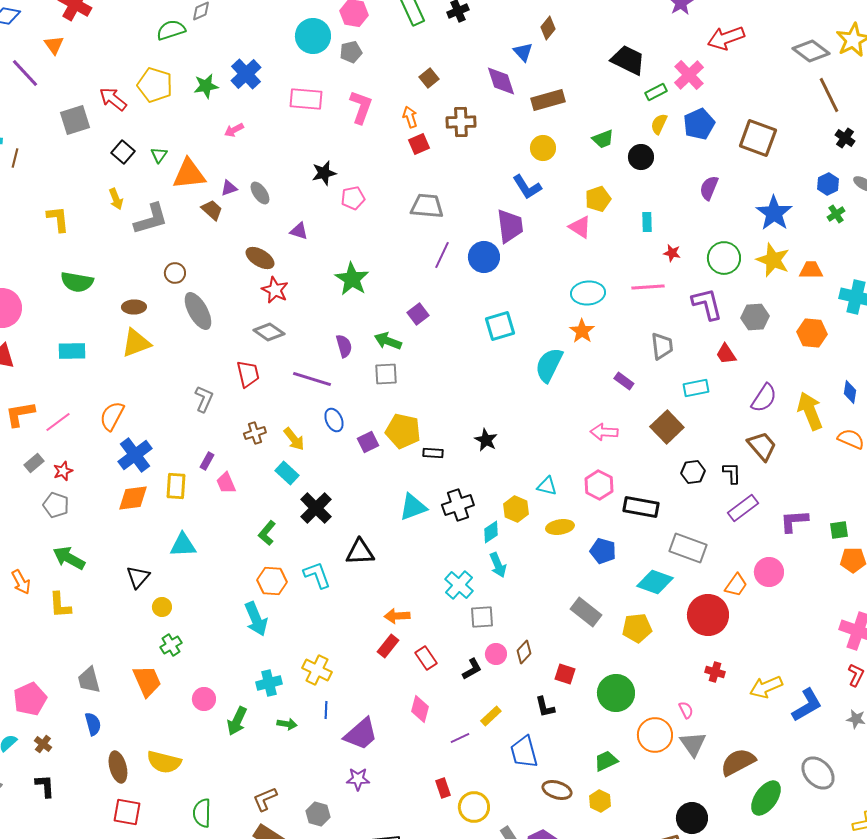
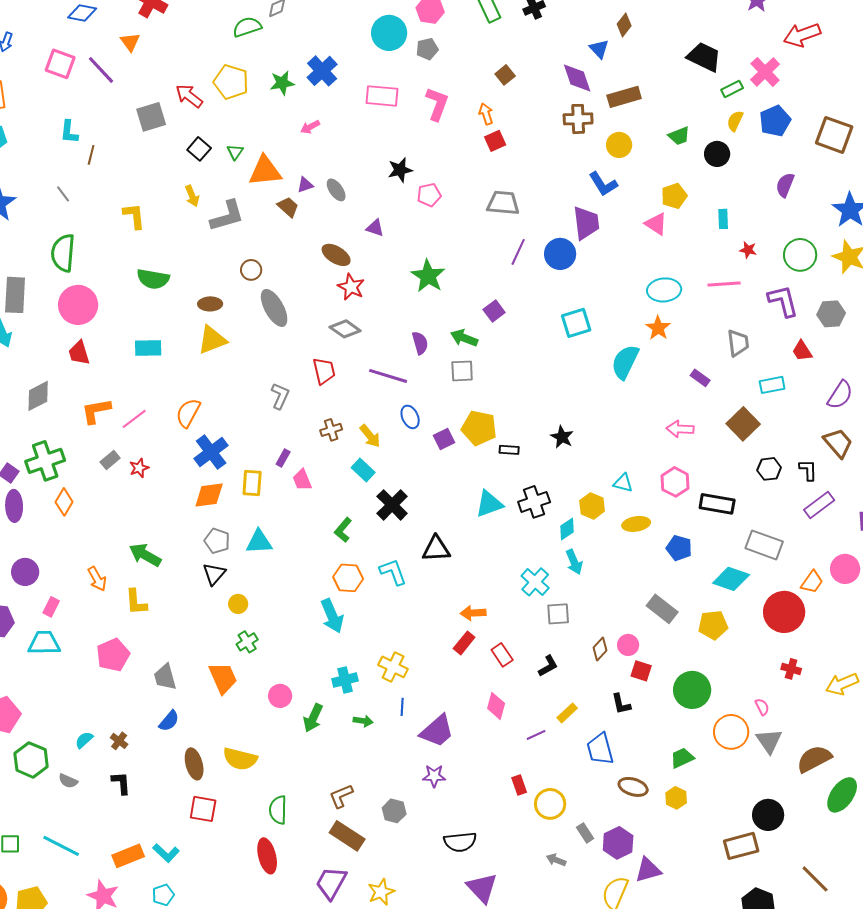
brown cross: (461, 122) -> (578, 119), moved
gray pentagon: (56, 505) -> (217, 541), moved
pink circle: (496, 654) -> (628, 645), moved
pink pentagon: (30, 699) -> (113, 655), moved
blue semicircle: (93, 724) -> (169, 721), turned 55

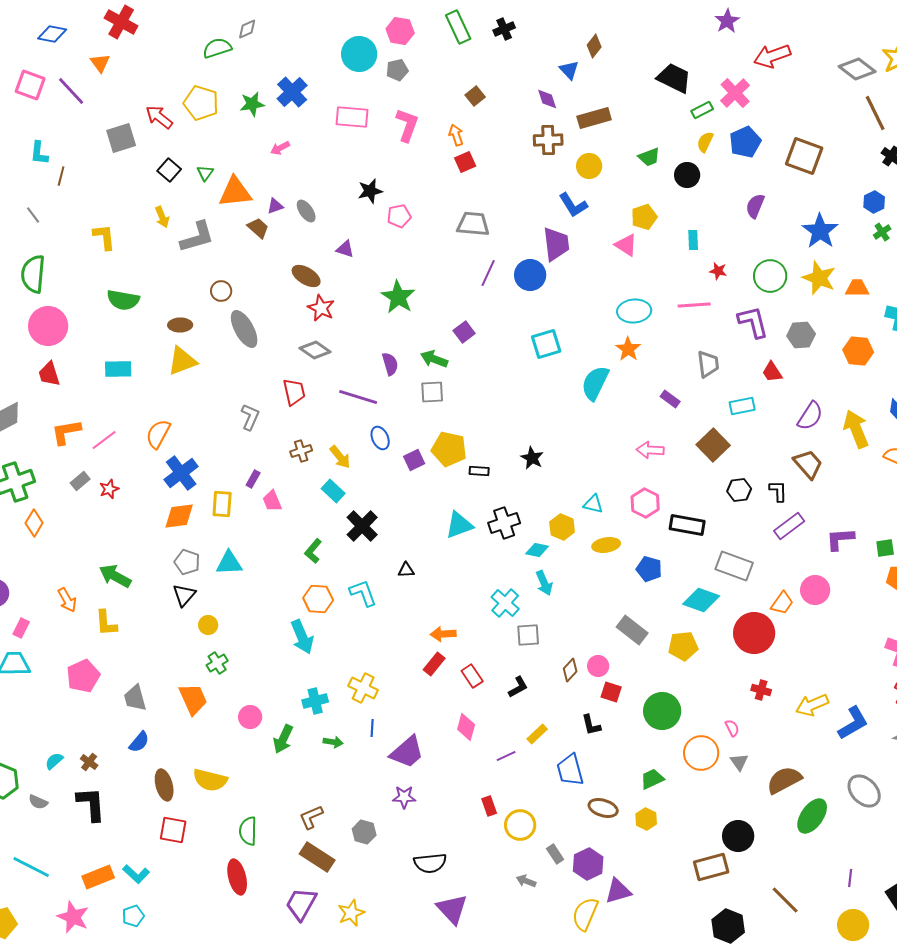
purple diamond: (577, 78) -> (547, 99), size x0.7
cyan diamond: (567, 529) -> (537, 550), turned 45
black triangle: (436, 549) -> (406, 570), size x0.6
gray triangle: (769, 741) -> (739, 762), size x0.7
black L-shape: (121, 783) -> (91, 804), size x1.5

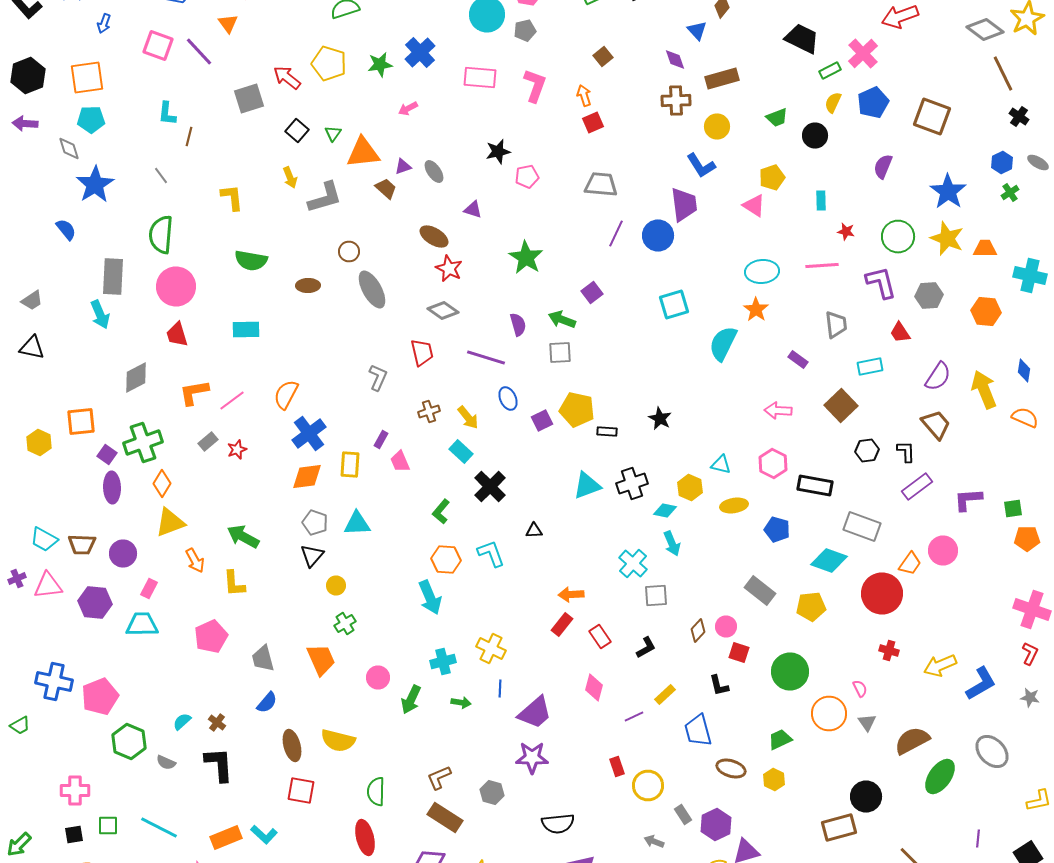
yellow triangle: (182, 361) -> (170, 522), moved
purple star: (404, 797) -> (532, 758), size x1.4

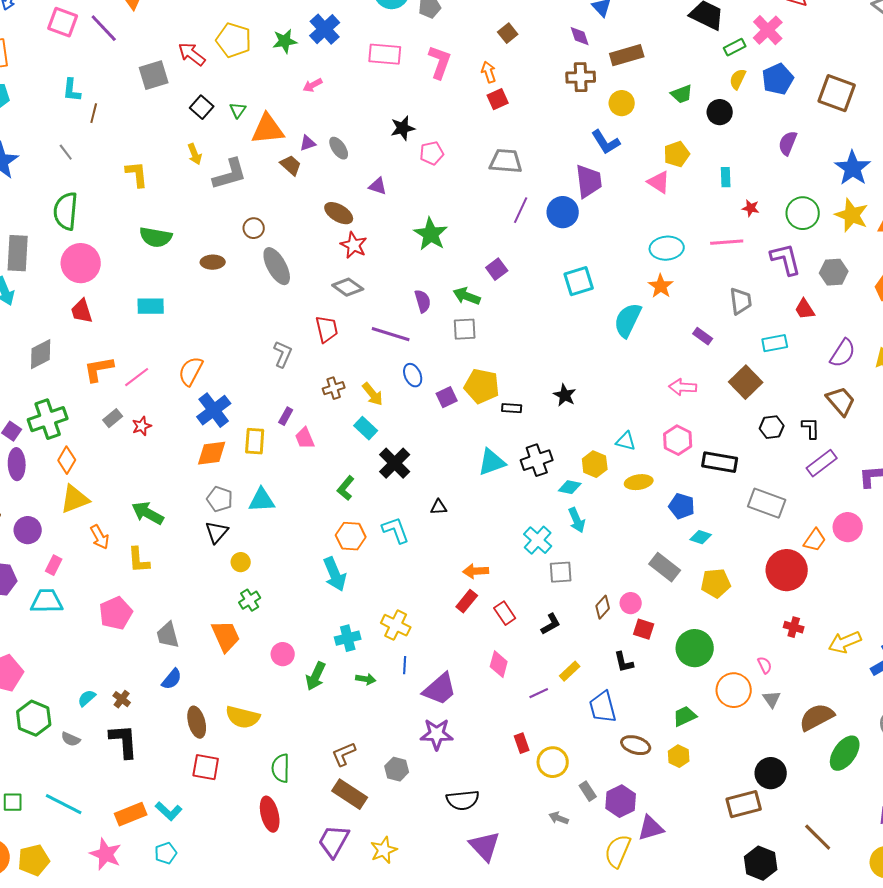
cyan diamond: (829, 560) -> (701, 537), moved, size x0.6

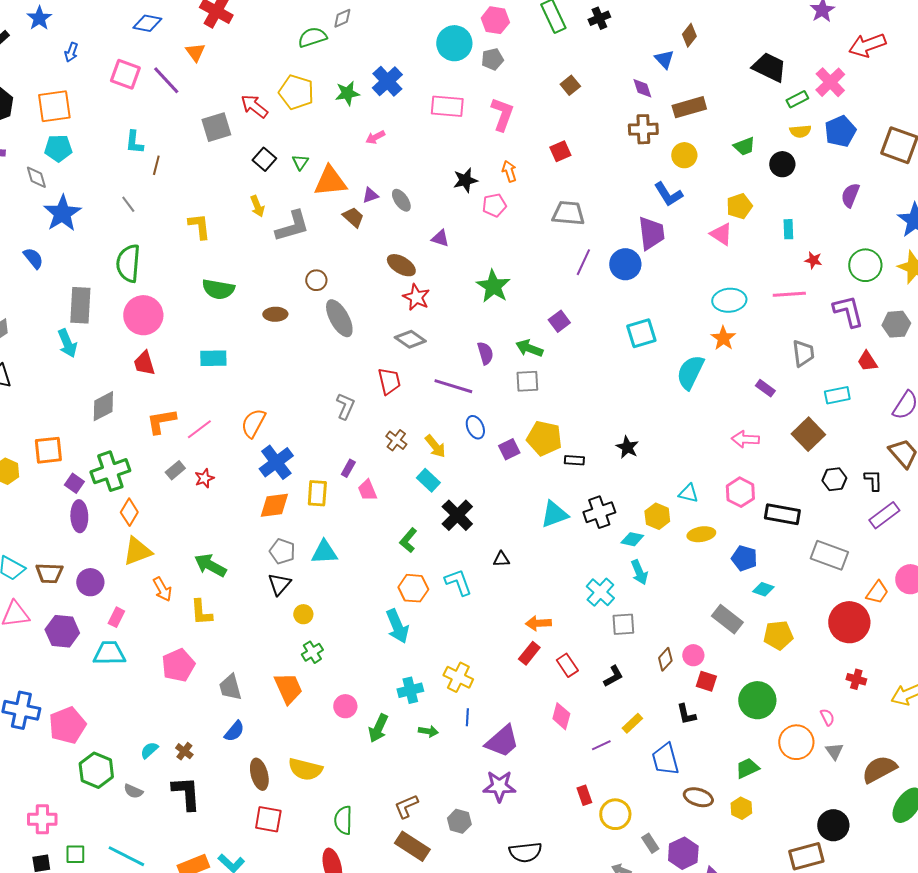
orange arrow: (489, 72) -> (509, 171), moved
yellow semicircle: (738, 79) -> (800, 131), turned -120
brown cross: (334, 388) -> (396, 440), turned -35

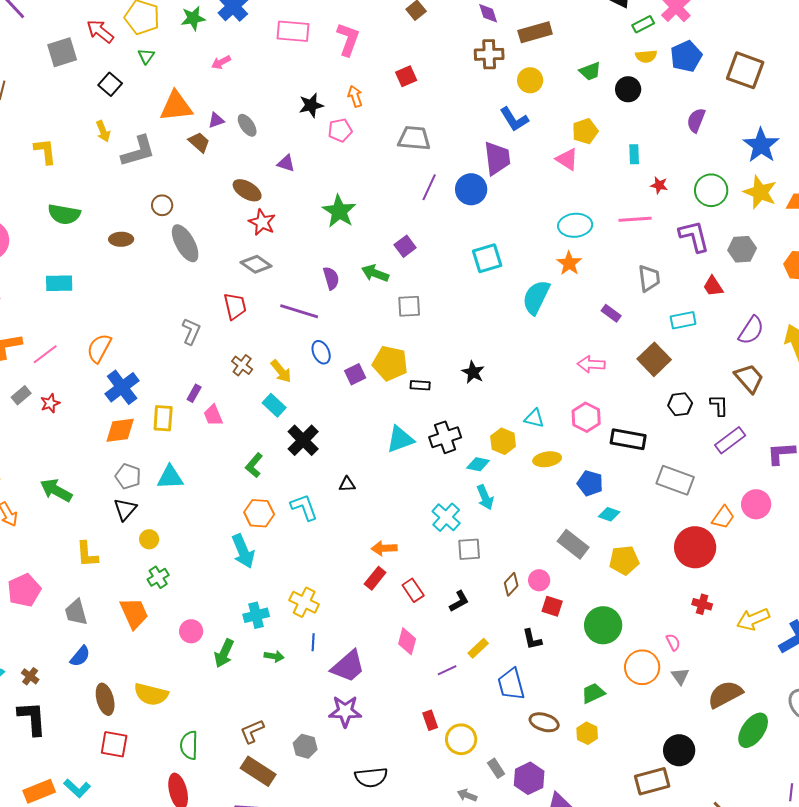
green triangle: (300, 162) -> (146, 56), moved
gray square: (527, 381) -> (409, 306), moved
yellow L-shape: (201, 612) -> (87, 554), moved

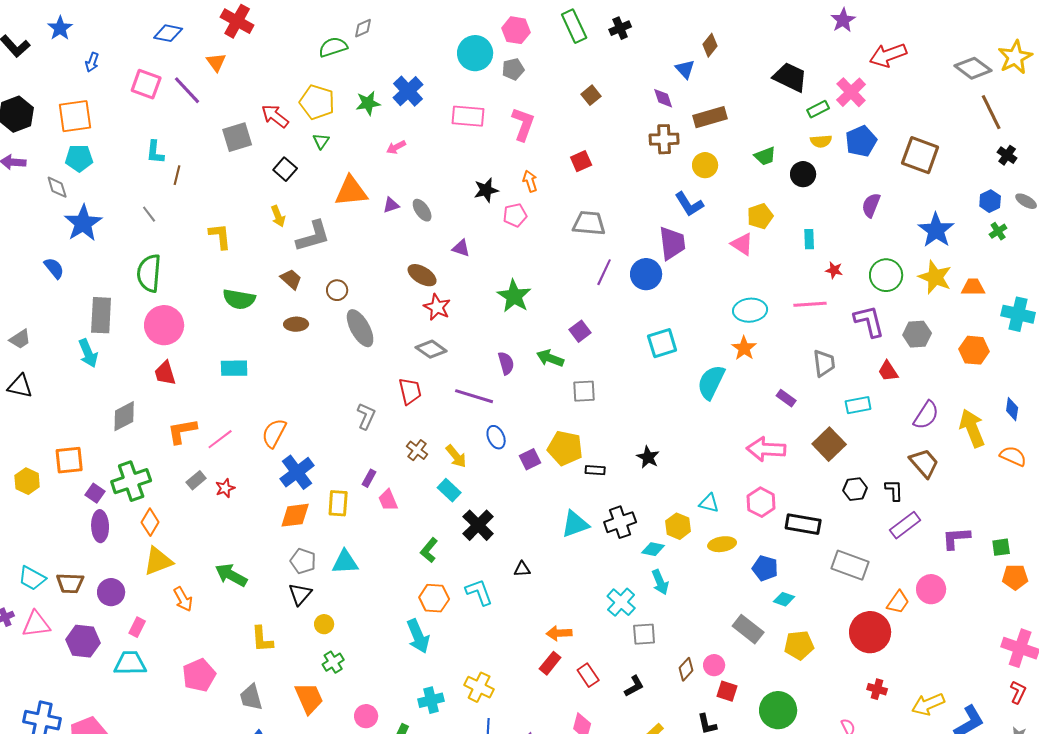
brown trapezoid: (199, 142) -> (291, 279), moved
pink arrow: (591, 364) -> (766, 449), size x1.4

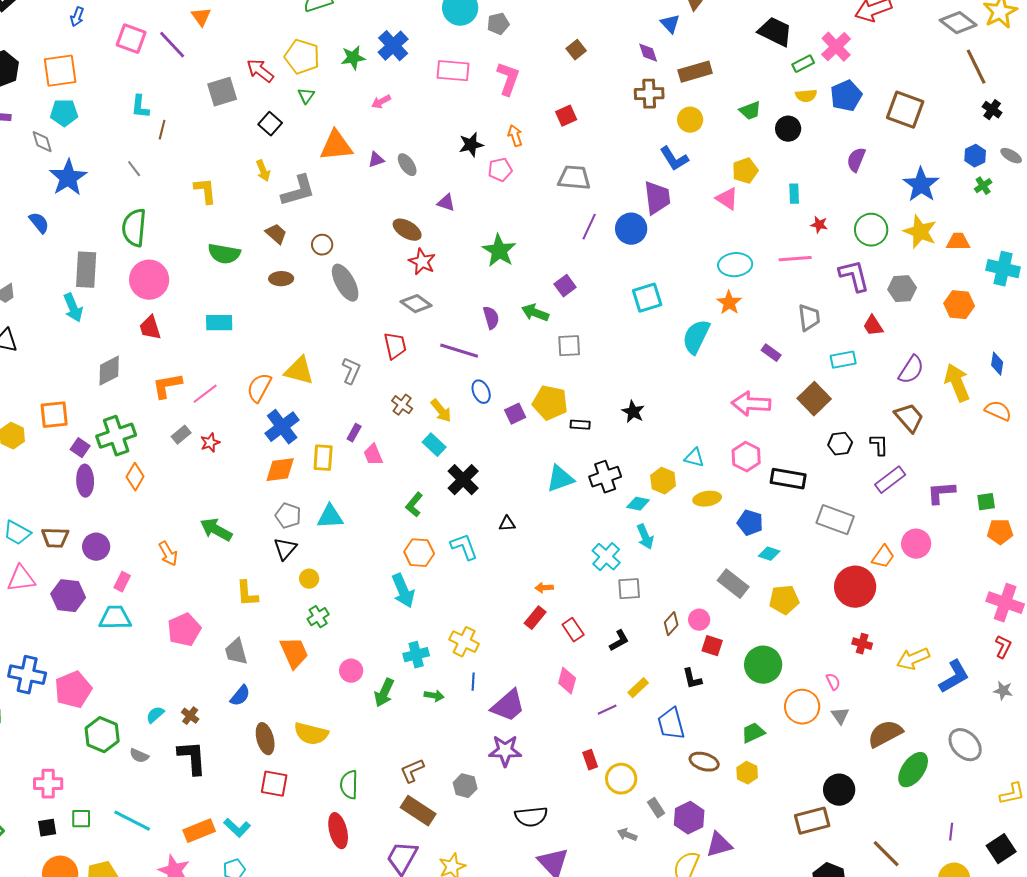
yellow triangle: (158, 561) -> (299, 371), moved, turned 36
orange arrow: (559, 633) -> (544, 588), size x0.7

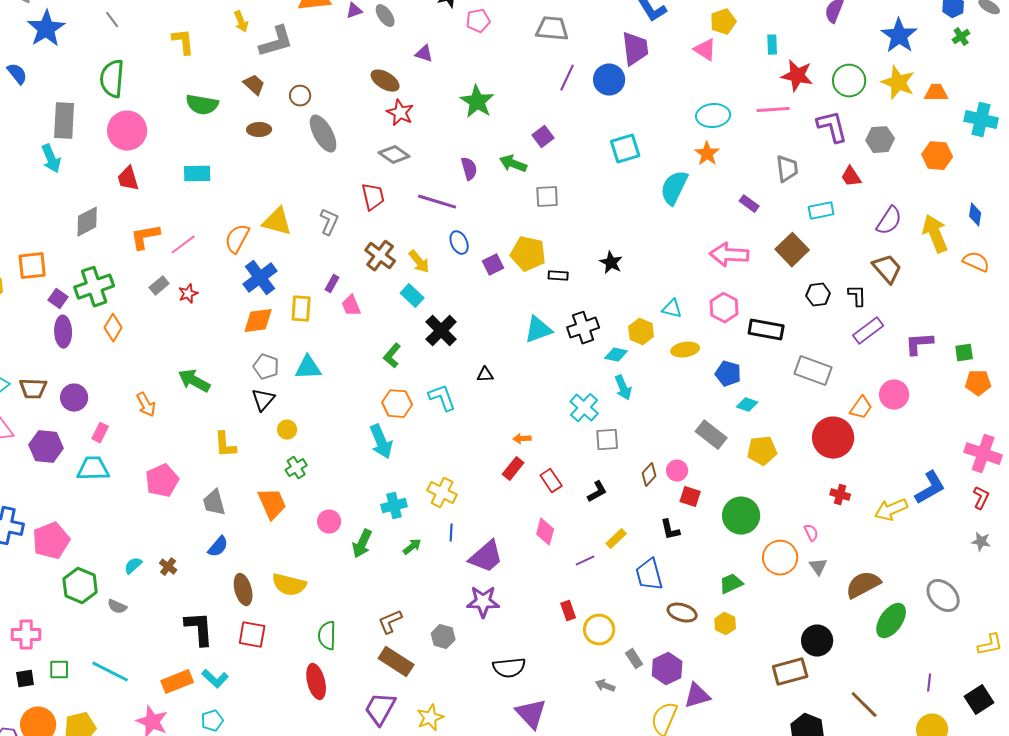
red star: (819, 225) -> (797, 76), size x1.8
brown cross: (402, 405) -> (380, 256), size x1.4
blue L-shape: (954, 677) -> (930, 488), moved
green arrow: (434, 696) -> (412, 547), turned -48
black L-shape: (192, 758) -> (199, 629), moved

